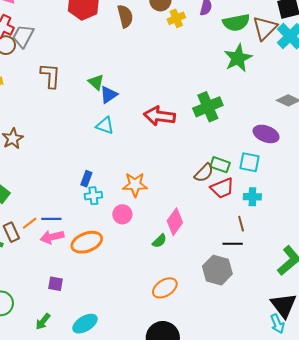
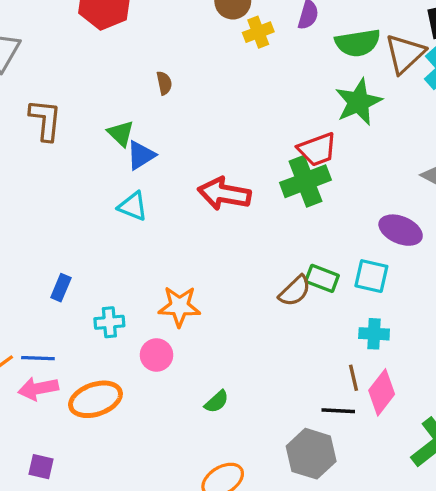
brown semicircle: (125, 16) -> (164, 83), moved, size x0.6
blue rectangle: (86, 179) -> (61, 288), moved
red trapezoid: (222, 188) -> (317, 149), moved
pink diamond: (175, 222) -> (382, 392), moved

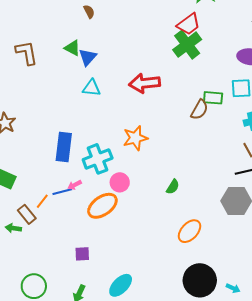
red arrow: (224, 194) -> (145, 83), moved
blue rectangle: (61, 288) -> (64, 147), size x1.8
cyan cross: (109, 322) -> (98, 159), size x1.6
pink circle: (156, 355) -> (120, 182), moved
pink arrow: (38, 389) -> (75, 185), moved, size x0.6

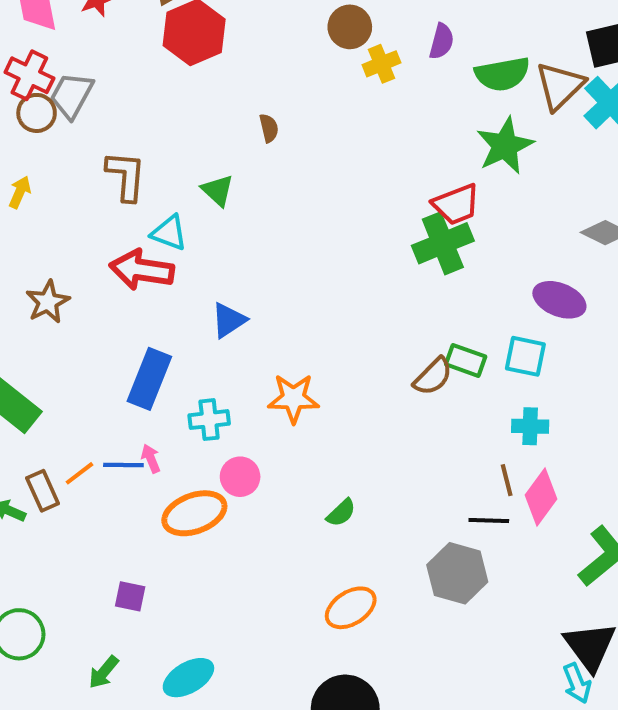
blue triangle: (88, 57) -> (229, 320), moved
red arrow: (145, 83) -> (142, 270), moved
cyan triangle: (92, 88) -> (169, 233), moved
cyan cross: (98, 159) -> (209, 420), size x0.7
pink arrow: (75, 185) -> (151, 459), turned 80

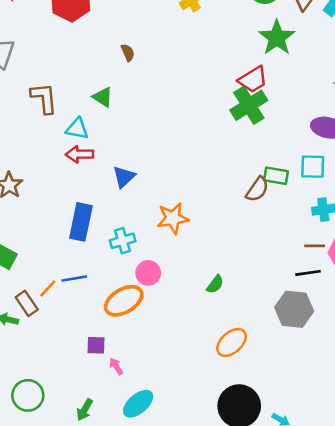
red arrow: (142, 270) -> (79, 154), moved, size x0.7
pink arrow: (151, 459) -> (116, 366), moved
brown line: (507, 480) -> (315, 246), turned -66
purple square: (130, 596) -> (96, 345), moved

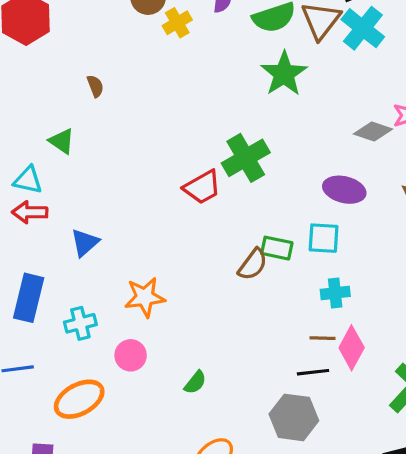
red trapezoid: (253, 80) -> (202, 187), moved
pink circle: (148, 273) -> (131, 355), moved

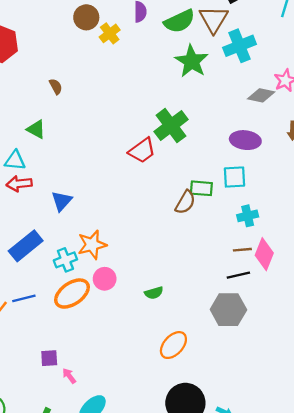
cyan cross: (363, 28) -> (240, 46), moved, turned 36
orange star: (145, 297) -> (92, 245), moved
blue rectangle: (29, 298) -> (26, 246), turned 44
green semicircle: (195, 382) -> (154, 293), turned 42
orange ellipse: (79, 399) -> (72, 294), moved

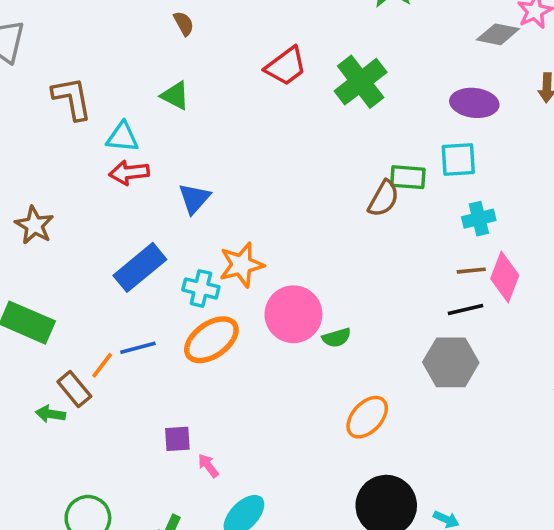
green triangle: (36, 129) -> (175, 96), moved
red trapezoid: (142, 151) -> (286, 66), moved
cyan cross: (65, 260) -> (201, 288), turned 35
pink circle: (105, 279) -> (293, 314), moved, size x1.6

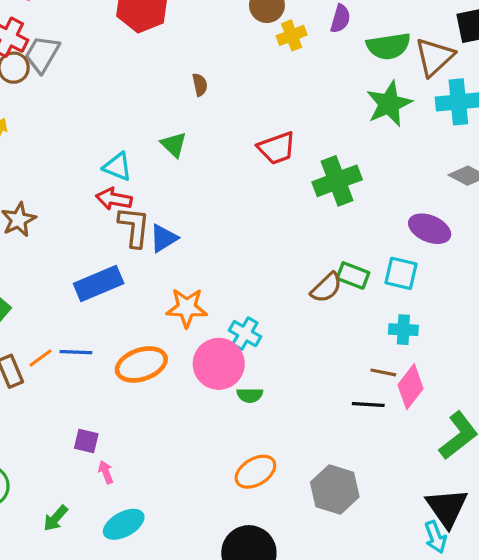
brown L-shape: (72, 98) -> (134, 227), moved
cyan cross: (201, 288) -> (245, 334), moved
gray hexagon: (451, 362) -> (335, 489), moved

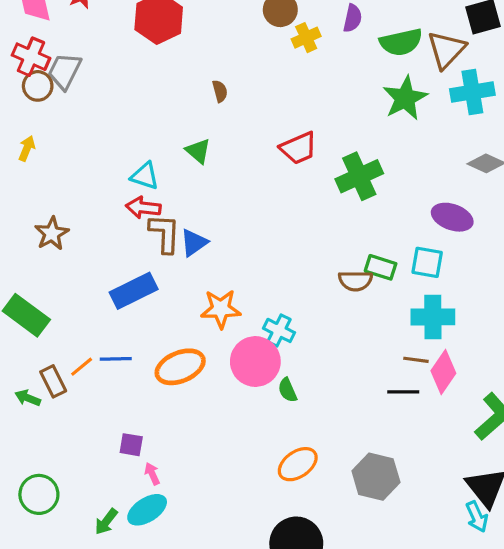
brown semicircle: (326, 288) -> (355, 281), turned 48
cyan cross: (403, 330) -> (433, 317), size x1.5
green semicircle: (250, 395) -> (287, 390), turned 70
cyan ellipse: (124, 524) -> (147, 510), moved

